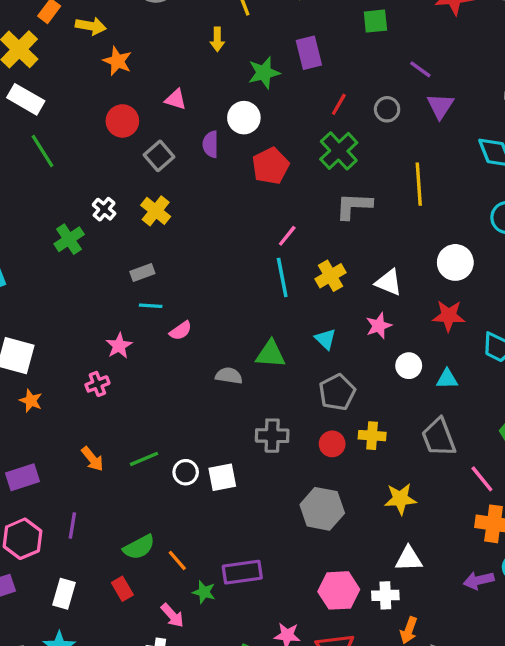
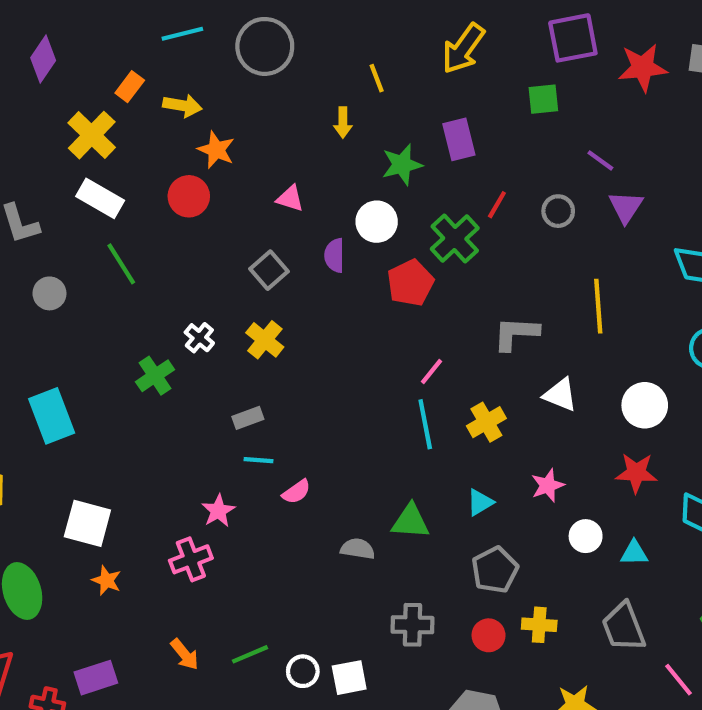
red circle: (122, 121) -> (189, 196), moved
green cross: (339, 151) -> (455, 239), moved
white triangle: (389, 282) -> (560, 395), moved
cyan triangle: (325, 339) -> (480, 502), turned 45
pink cross: (97, 384) -> (191, 559), size x1.4

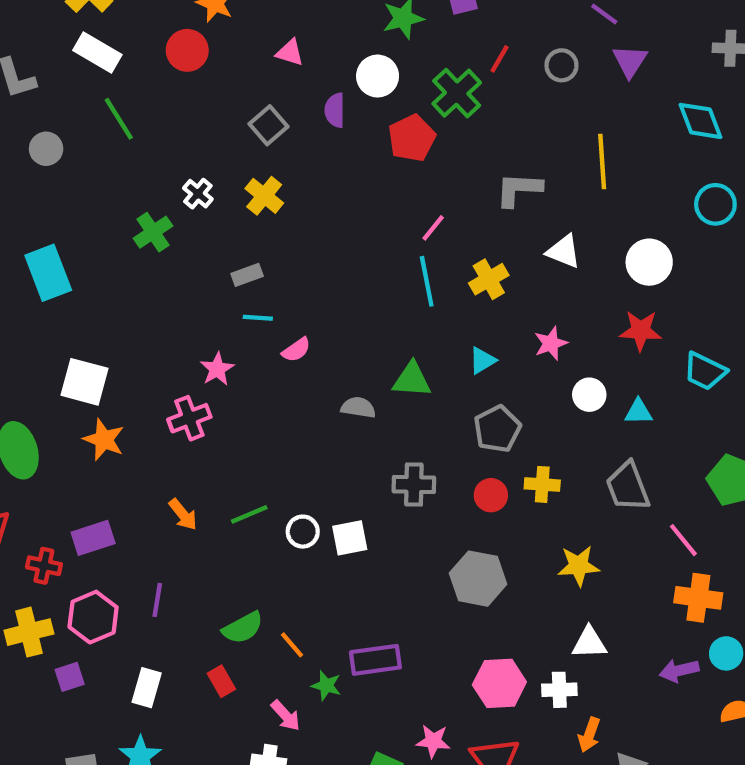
orange star: (106, 580) -> (104, 440), size x1.4

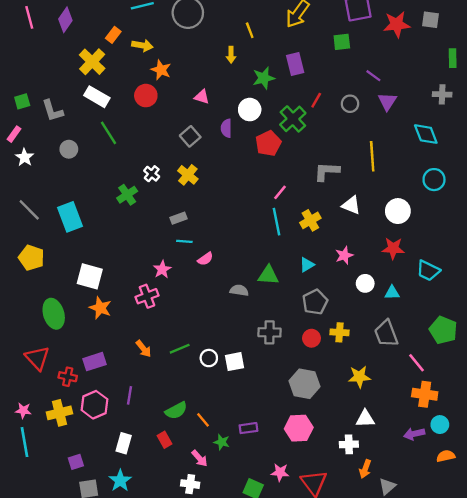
purple rectangle: (375, 660) -> (249, 428), size x0.7
purple square: (70, 677) -> (76, 462), moved
pink hexagon: (499, 683) -> (299, 428), moved

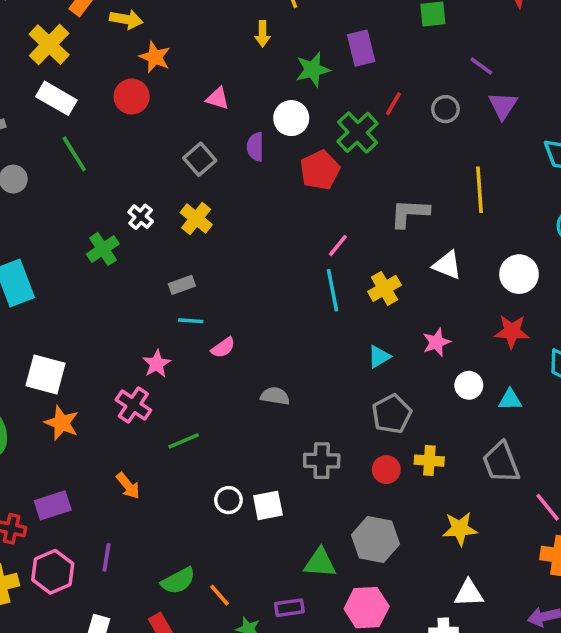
green triangle: (268, 275) -> (320, 563), moved
pink cross: (147, 296) -> (133, 405), turned -35
green line: (180, 349) -> (184, 441), moved

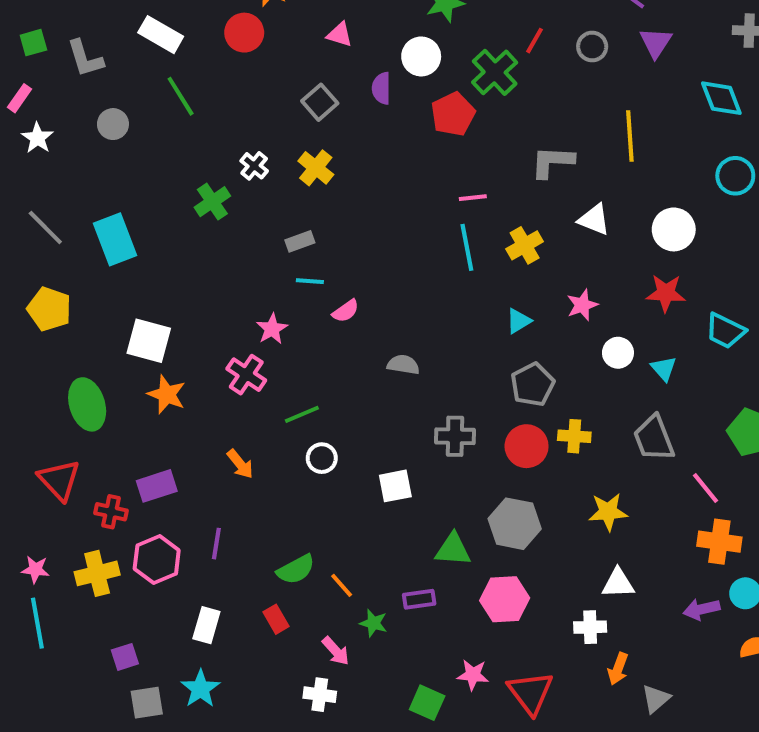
pink line: (338, 245) -> (473, 198), turned 45
cyan triangle: (510, 400) -> (664, 369), turned 50
red circle: (386, 470) -> (527, 446), size x1.4
white circle: (228, 500) -> (322, 458), moved

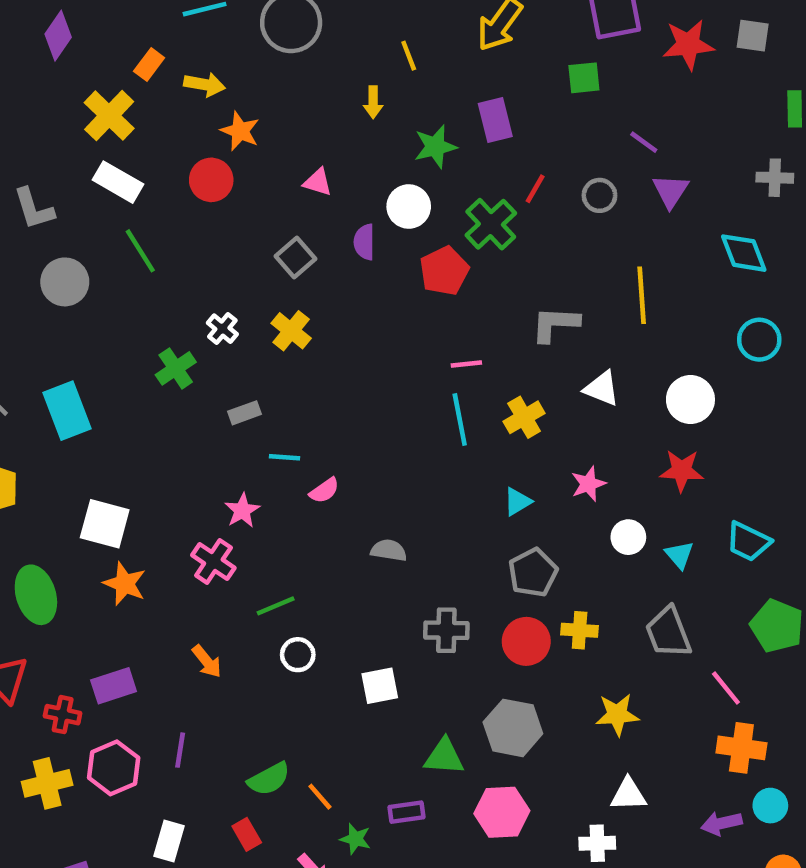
gray circle: (113, 124) -> (65, 282), size x1.4
gray rectangle: (300, 241) -> (244, 413), moved
cyan trapezoid: (725, 331) -> (748, 542), moved

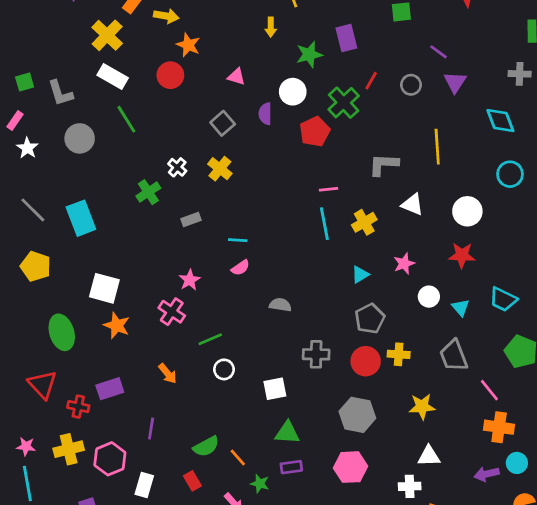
cyan line: (284, 457) -> (238, 240), moved
green triangle: (444, 757) -> (287, 433), moved
pink hexagon: (114, 768) -> (110, 459), moved

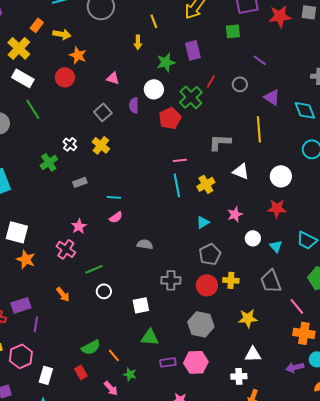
purple triangle: (455, 82) -> (272, 97), moved, turned -30
purple line: (151, 429) -> (36, 324), moved
purple rectangle: (291, 467) -> (168, 362), moved

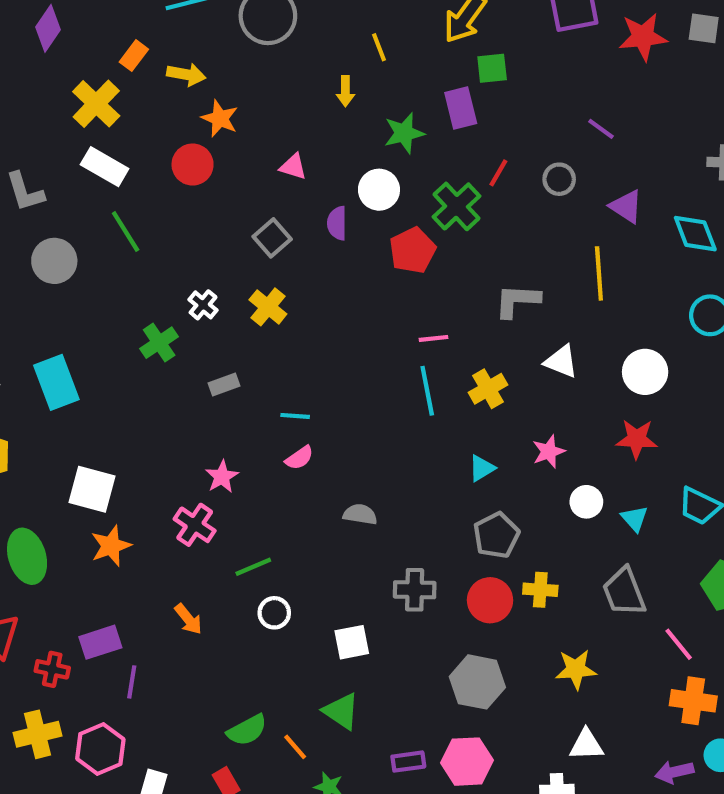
green square: (233, 31) -> (492, 68), moved
orange star: (26, 259) -> (111, 546), turned 30
green triangle: (150, 337) -> (341, 711), moved, turned 30

